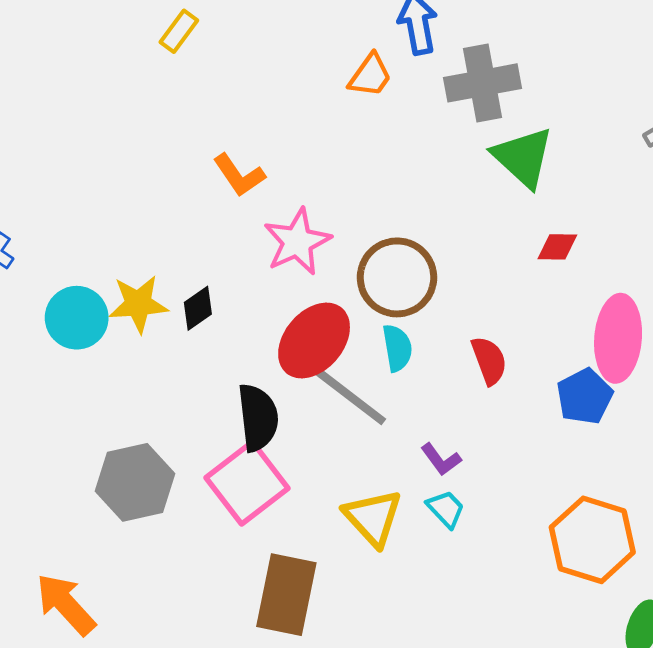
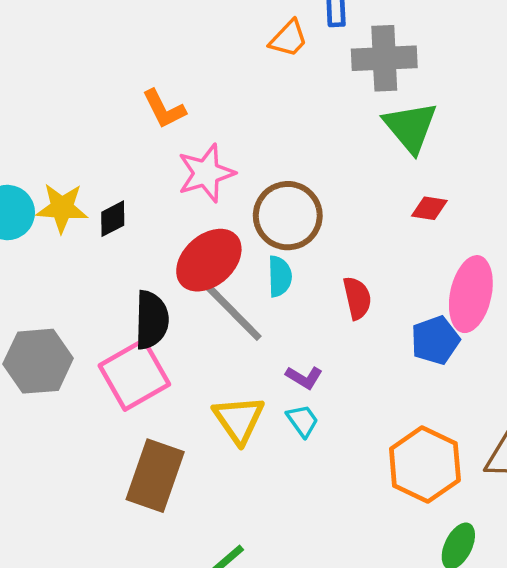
purple L-shape: (441, 459) -> (304, 377), turned -30

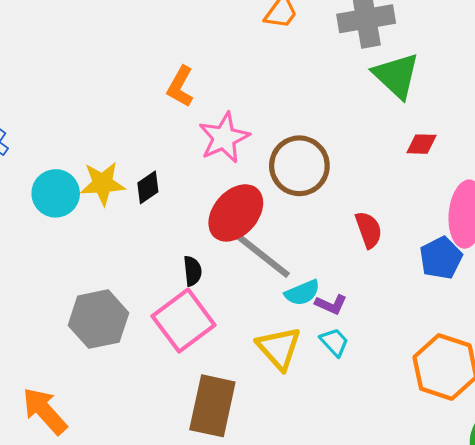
orange L-shape: (164, 109) -> (180, 87), turned 63
cyan semicircle: (280, 276) -> (302, 293), moved, turned 76
black semicircle: (152, 320) -> (192, 271), size x0.6

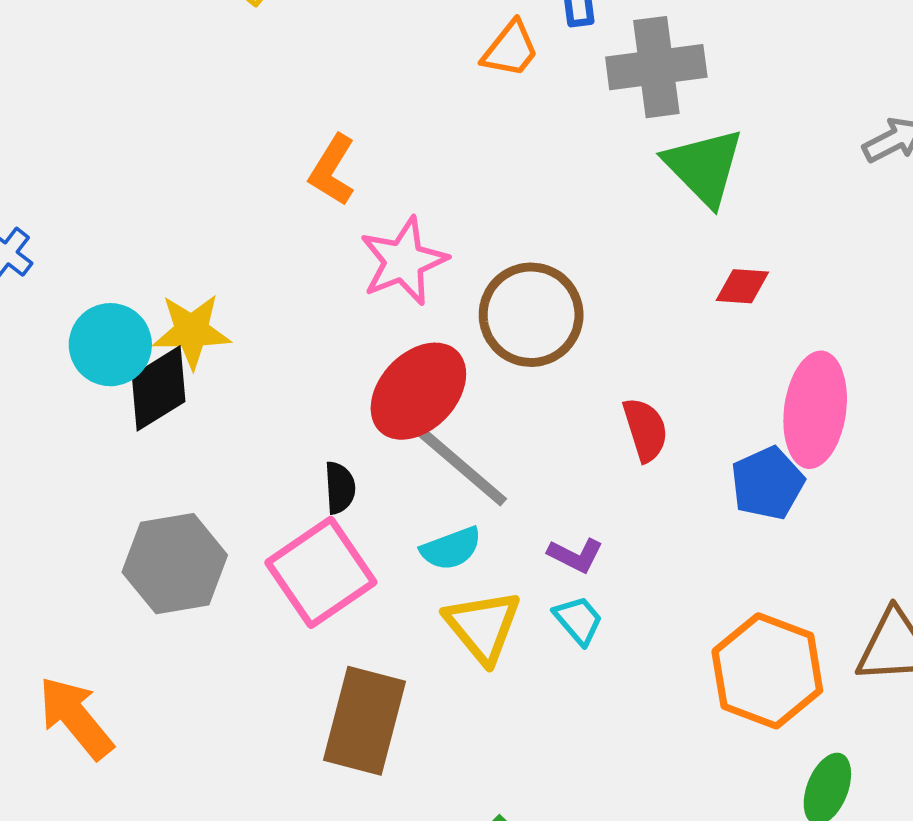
black diamond: (148, 187) -> (159, 388), moved, size x1.5
cyan semicircle: (302, 293) -> (451, 548), moved

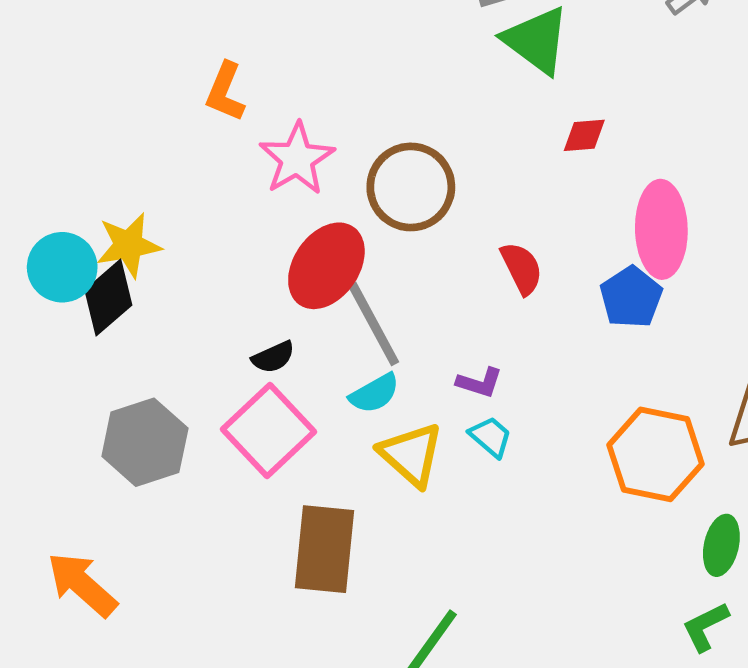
gray line: (463, 467) -> (374, 324), turned 30
black semicircle: (340, 488) -> (273, 357), turned 78

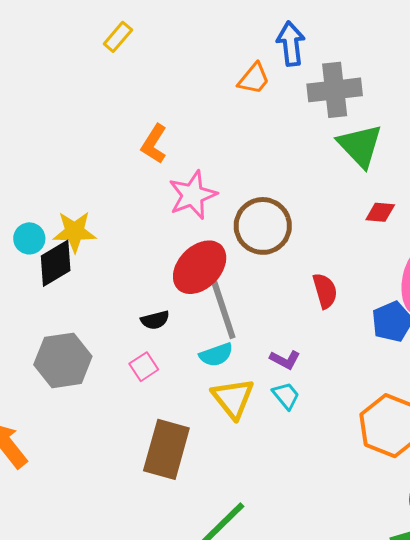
cyan circle: (62, 267) -> (29, 238), size x0.7
pink square: (268, 430) -> (144, 367), size x0.5

